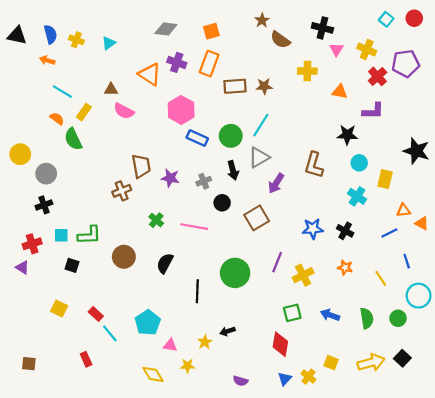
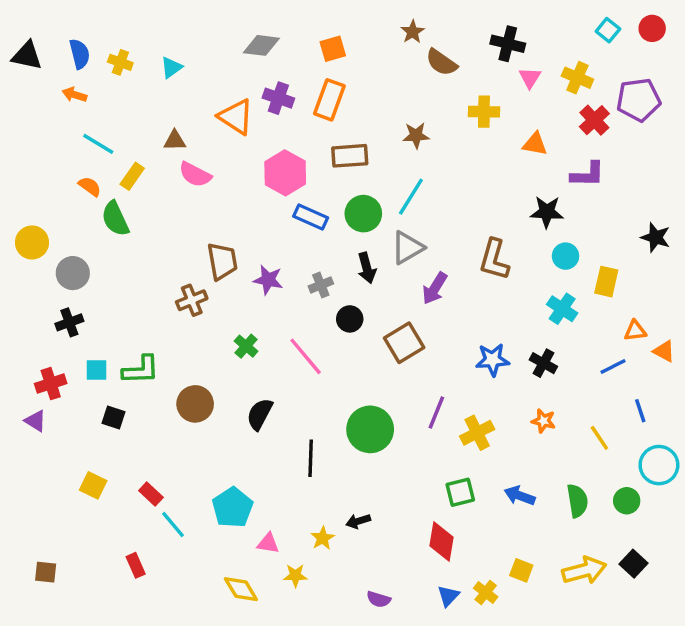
brown rectangle: (235, 86) -> (350, 156), moved
black star: (416, 151) -> (656, 237), size x0.7
pink line: (194, 227) -> (306, 356), turned 40

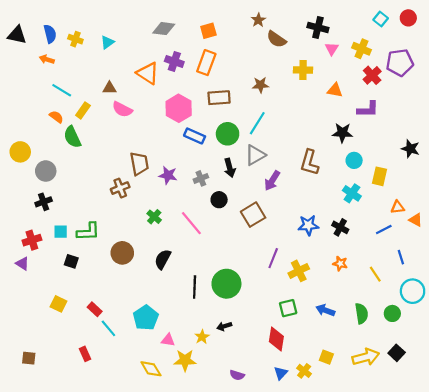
green circle: (370, 429) -> (226, 284), moved
yellow star: (295, 576) -> (185, 360), size x1.5

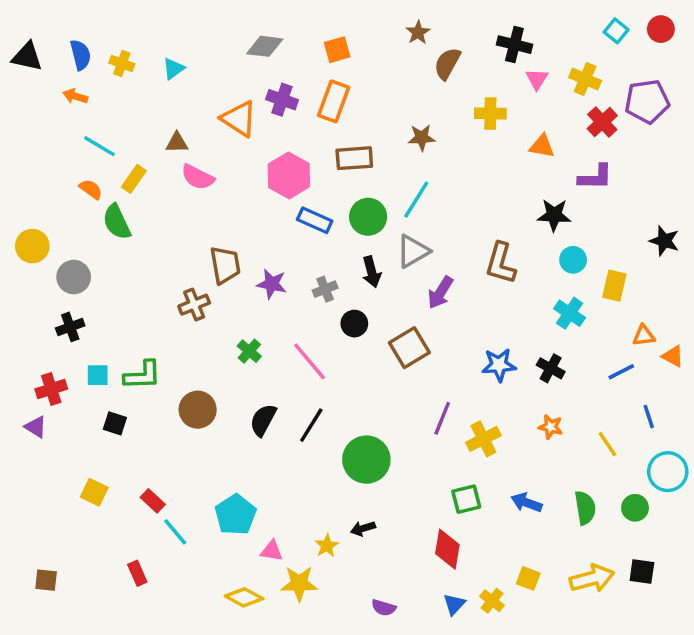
brown semicircle: (276, 39) -> (447, 63), turned 84
black line: (195, 287) -> (311, 425), moved, turned 30
black square: (397, 353) -> (642, 572), turned -35
yellow diamond: (151, 369) -> (244, 597), turned -30

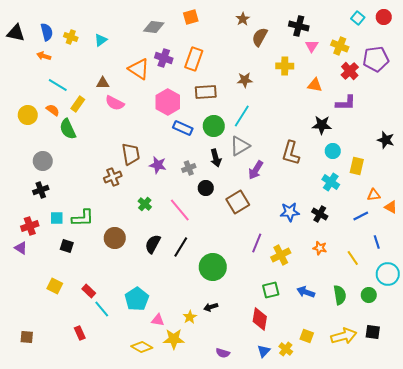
orange square: (337, 50) -> (191, 17), moved
yellow circle: (32, 246) -> (28, 115), moved

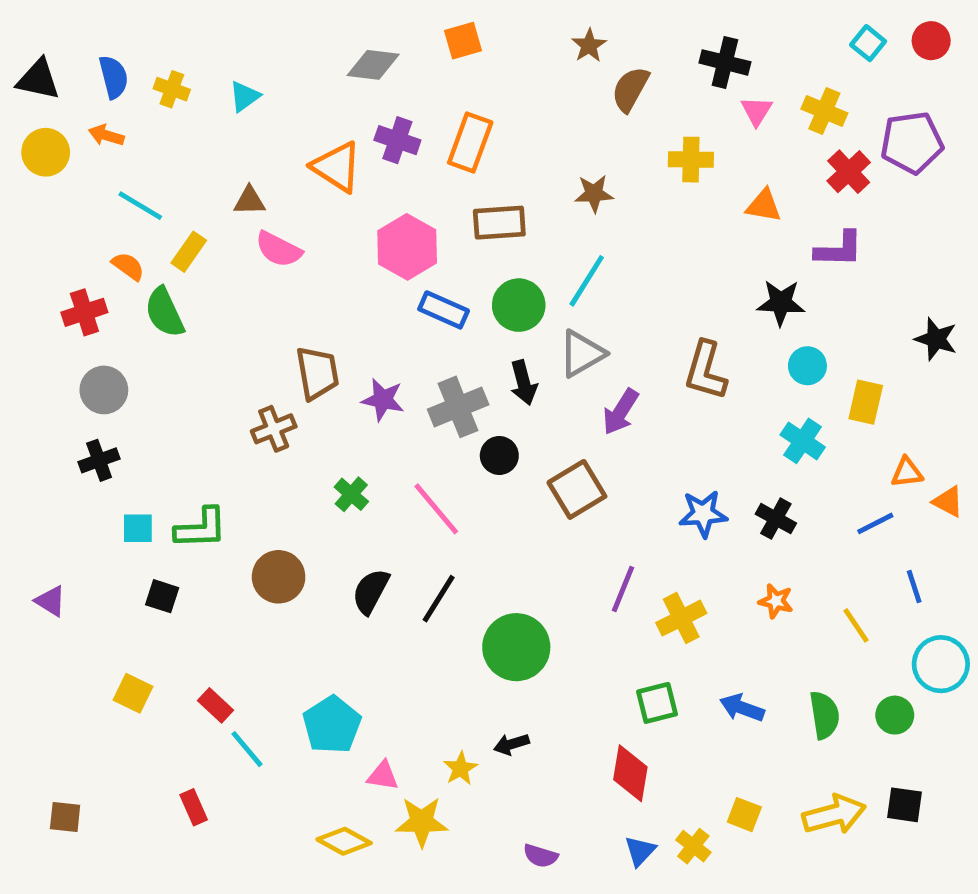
yellow circle: (28, 115) -> (46, 152), moved
gray cross: (189, 168) -> (458, 407), size x1.6
red cross: (30, 226) -> (84, 312), moved

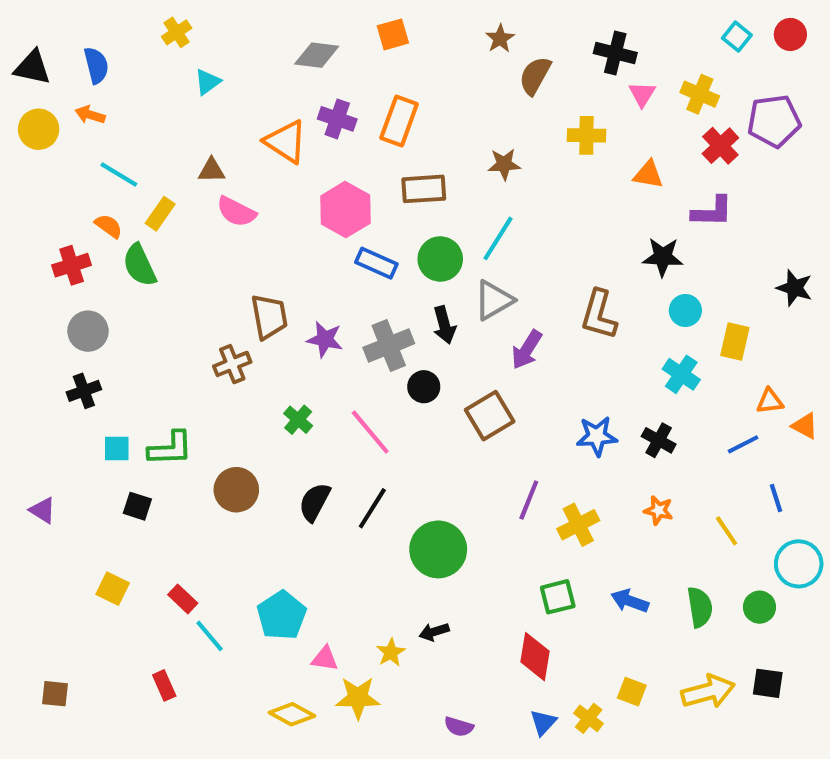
yellow cross: (172, 89) -> (177, 32), moved, turned 36

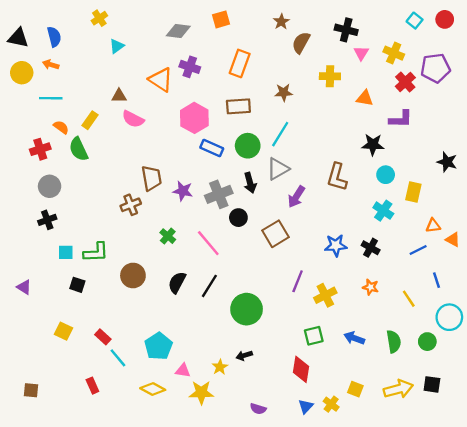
orange rectangle: (399, 121) -> (240, 63), moved
cyan line: (119, 175) -> (51, 98), moved, turned -30
yellow diamond: (292, 714) -> (153, 389), moved

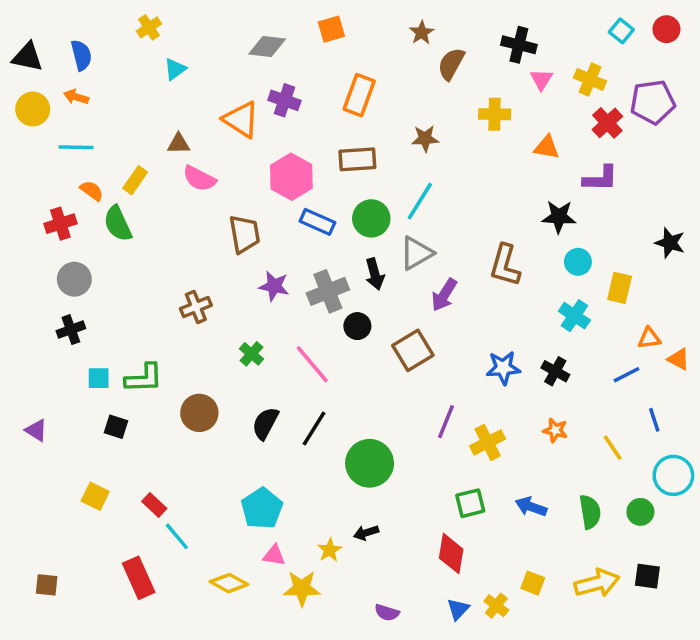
brown trapezoid: (152, 178) -> (245, 234), moved
cyan pentagon: (158, 346) -> (262, 508), moved
red rectangle: (92, 386) -> (139, 578), size x1.6

